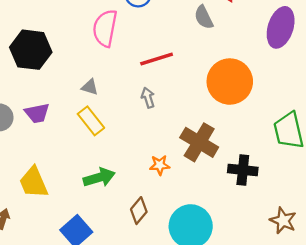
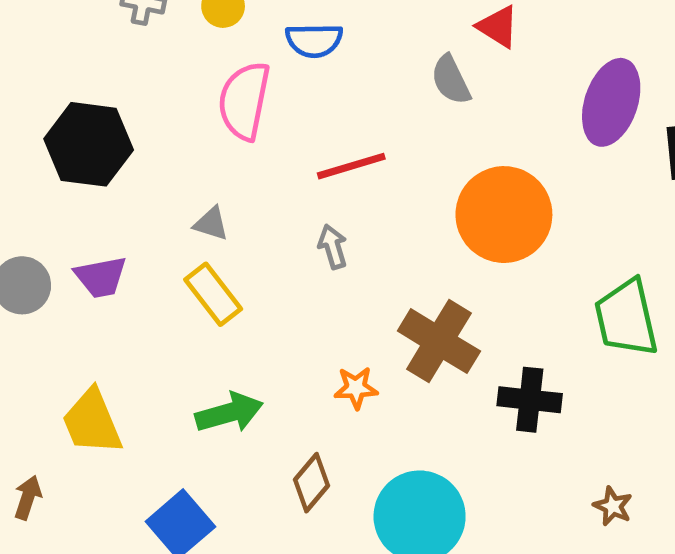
brown star: (283, 221) -> (613, 506), size x0.7

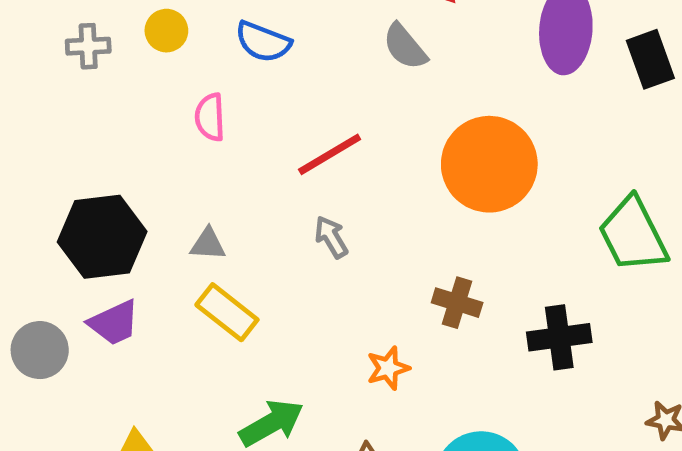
blue semicircle: (314, 40) -> (263, 42), turned 36
pink semicircle: (244, 101) -> (210, 117), size x0.6
black hexagon: (89, 144) -> (102, 237), moved
brown cross: (439, 341) -> (457, 303), size x0.6

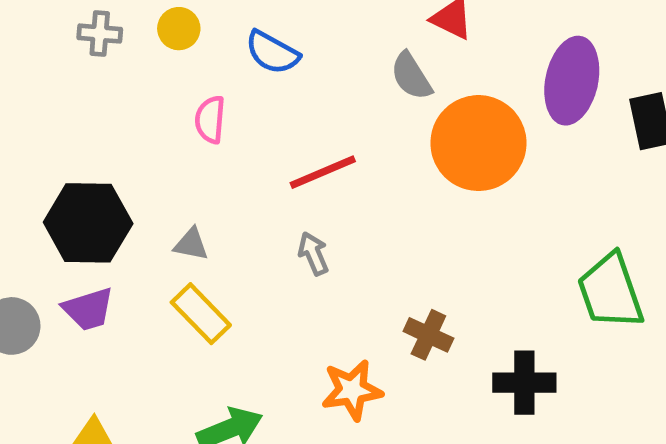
orange circle: (489, 164) -> (478, 143), moved
orange star: (388, 368) -> (352, 390), size x1.4

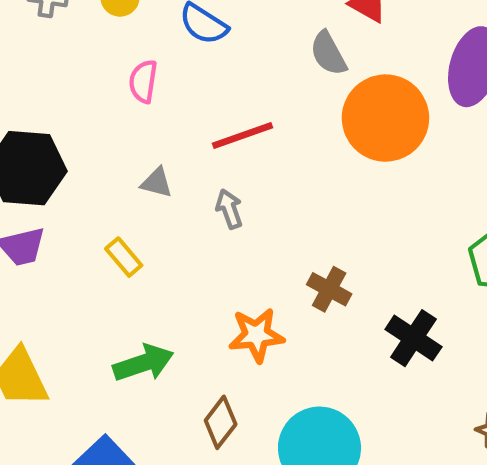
gray triangle: (191, 244) -> (157, 183), moved
yellow rectangle: (201, 314) -> (124, 257), size x0.7
black cross: (524, 383) -> (413, 338), turned 30

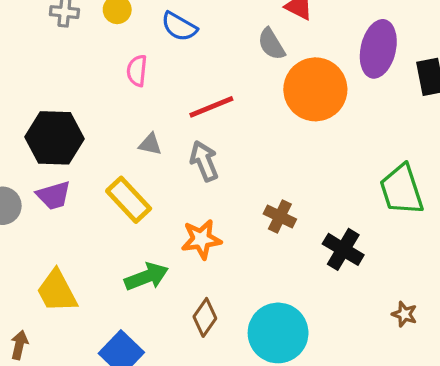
gray arrow: (229, 209) -> (204, 161), size x1.4
yellow rectangle: (124, 257) -> (129, 200), size x1.6
orange star: (256, 335) -> (201, 239), moved

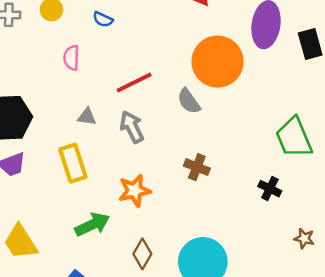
blue semicircle: (179, 27) -> (103, 19), size x0.7
gray semicircle: (271, 44) -> (189, 101), moved
yellow rectangle: (129, 200) -> (73, 163), turned 30
black cross: (343, 249) -> (270, 189), moved, size x0.7

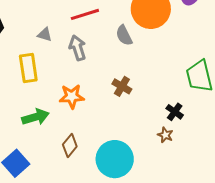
brown star: (304, 238) -> (165, 135), moved

